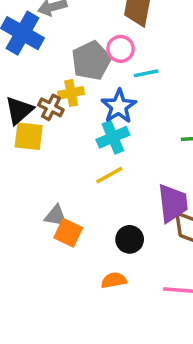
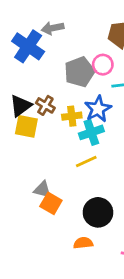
yellow cross: (71, 93) -> (72, 116), moved
black circle: (130, 239) -> (98, 212), size x1.4

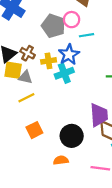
gray pentagon: (79, 72) -> (53, 26), turned -30
yellow line: (86, 161) -> (26, 98), moved
gray triangle: (42, 190) -> (25, 77), moved
orange square: (51, 203) -> (34, 130), turned 35

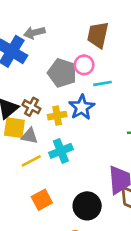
cyan cross: (64, 73) -> (61, 151), moved

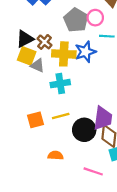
yellow cross: (57, 116) -> (64, 54), size x1.5
yellow line: (31, 161) -> (61, 116), moved
black circle: (87, 206) -> (84, 130), moved

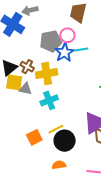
gray pentagon: (76, 20) -> (51, 41), turned -30
blue star: (85, 52) -> (64, 52), moved
black circle: (84, 130) -> (65, 141), moved

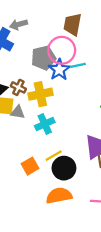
pink circle: (67, 35) -> (62, 50), size x1.6
orange semicircle: (59, 165) -> (59, 196), size x1.6

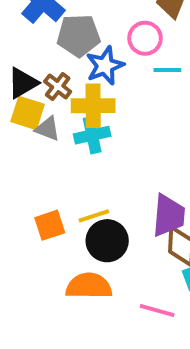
pink circle: (62, 50) -> (145, 38), size x0.7
gray pentagon: (43, 58) -> (79, 36), moved
blue star: (59, 70) -> (105, 66), moved
cyan cross: (45, 124) -> (92, 135), moved

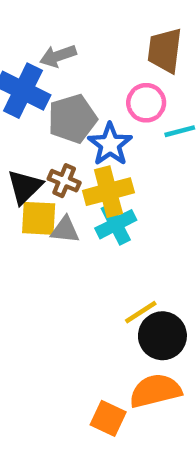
orange square: (50, 225) -> (108, 418), moved, turned -32

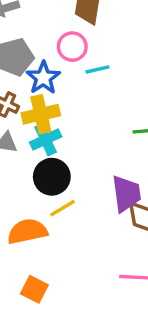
black circle: (162, 336) -> (52, 177), moved
orange semicircle: (155, 391) -> (27, 231), moved

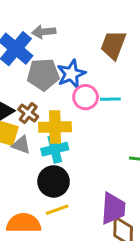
pink circle: (72, 47) -> (86, 97), moved
blue star: (43, 78) -> (71, 74), moved

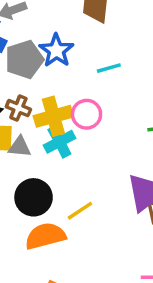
pink circle: (86, 97) -> (87, 114), moved
black circle: (54, 181) -> (34, 197), moved

